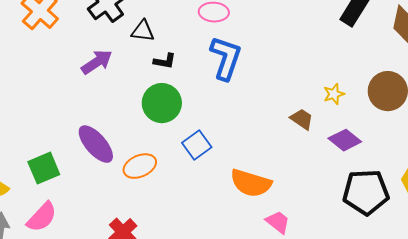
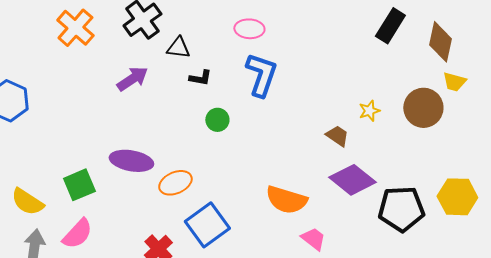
green circle: (162, 103) -> (217, 120), moved, size x0.6
purple diamond: (345, 140) -> (352, 180), moved, size x1.4
purple ellipse: (96, 144) -> (131, 161), turned -39
blue square: (197, 145) -> (207, 225), moved, size x1.5

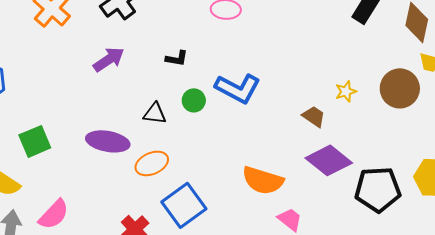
black triangle: (178, 48) -> (155, 113), moved
blue L-shape: (261, 75) -> (238, 88), moved, turned 99
green square: (79, 185) -> (35, 141), moved

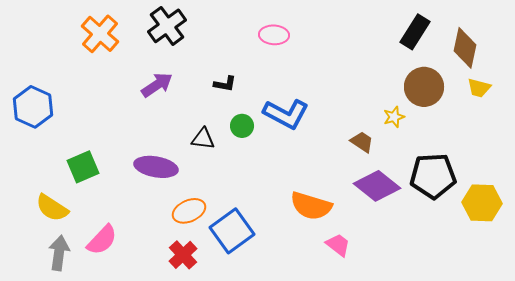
brown circle: (400, 88) -> (424, 87), moved
orange ellipse: (152, 163) -> (189, 211), moved
black pentagon: (378, 189) -> (433, 176), moved

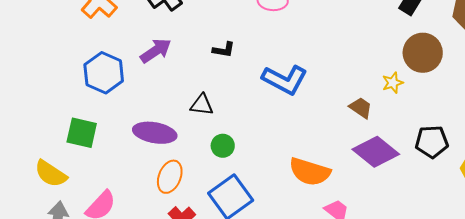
blue hexagon: (33, 107) -> (104, 73), moved
green circle: (242, 126) -> (223, 146), moved
green square: (83, 167) -> (82, 133), turned 36
black pentagon: (433, 176) -> (432, 142), size x0.7
orange ellipse: (189, 211) -> (170, 177), moved, turned -44

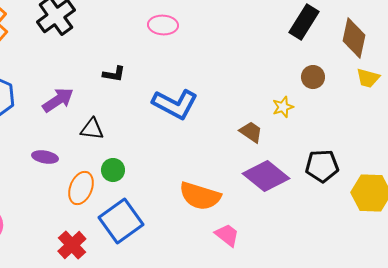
purple arrow: (156, 51) -> (58, 100), moved
brown circle: (423, 53) -> (313, 77), size x0.6
purple ellipse: (155, 133) -> (45, 157), size x0.6
orange ellipse: (170, 177) -> (81, 188), moved

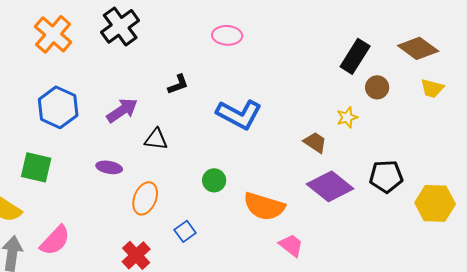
black rectangle: (304, 22) -> (355, 56), moved
brown diamond: (354, 38) -> (418, 48), turned -66
black L-shape: (114, 74) -> (178, 84), turned -30
green circle: (113, 170) -> (214, 180), moved
blue square: (121, 221) -> (185, 231), size x0.5

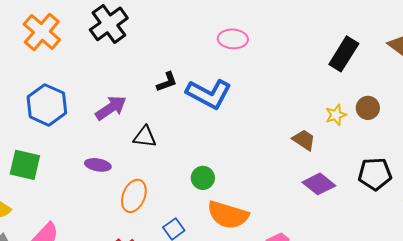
pink ellipse: (227, 35) -> (233, 39), moved
brown circle: (377, 87) -> (368, 108), moved
blue L-shape: (239, 114) -> (209, 94), moved
purple diamond: (330, 186) -> (319, 184), size x0.7
orange semicircle: (264, 206) -> (228, 215), moved

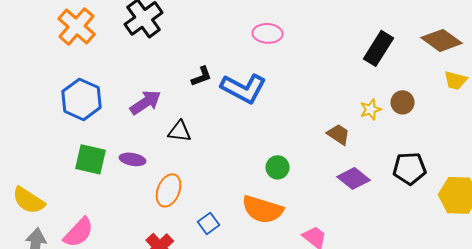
green square: (25, 165) -> (91, 159), moved
green circle: (203, 178) -> (278, 167), moved

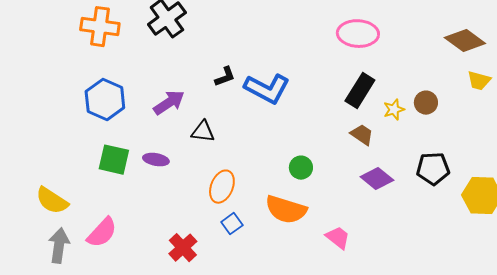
orange cross: (77, 26) -> (100, 27), turned -33
pink ellipse: (268, 33) -> (358, 34), moved, size x1.4
black rectangle: (379, 48) -> (360, 91), moved
orange ellipse: (169, 190) -> (222, 187), moved

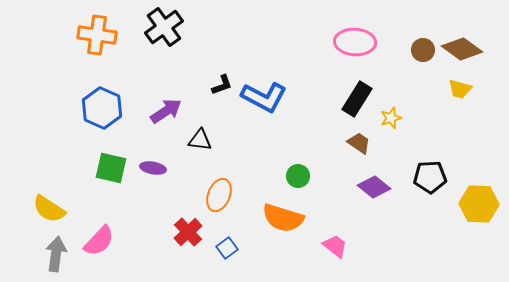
yellow trapezoid: (479, 81) -> (460, 89), moved
brown circle: (426, 103) -> (423, 50), moved
blue square: (232, 224) -> (227, 248), moved
red cross: (183, 248) -> (188, 232), moved

